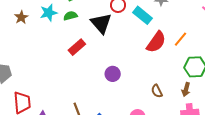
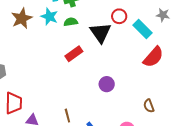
cyan star: (49, 13) -> (49, 17), turned 30
brown star: (21, 17) -> (22, 18), size x1.5

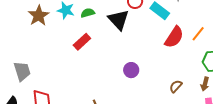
red rectangle: (74, 54) -> (82, 42), moved
brown semicircle: (149, 106) -> (176, 86), turned 72

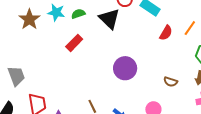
red semicircle: (174, 37) -> (166, 33), size x0.7
purple circle: (131, 70) -> (125, 68), size x1.5
brown semicircle: (176, 86) -> (171, 82), turned -112

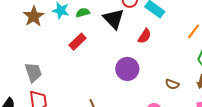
red semicircle: (166, 33) -> (145, 36), moved
gray trapezoid: (16, 76) -> (33, 72), moved

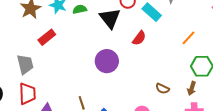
red rectangle: (78, 42) -> (47, 37), moved
purple circle: (127, 69) -> (107, 61), moved

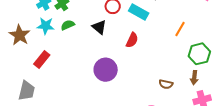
black triangle: (110, 18) -> (99, 27), size x0.7
gray trapezoid: (25, 64) -> (27, 91), turned 40

